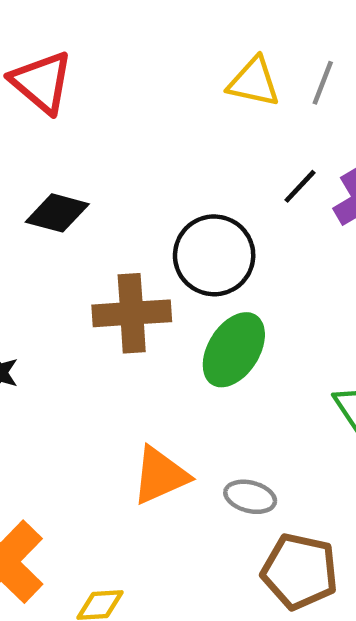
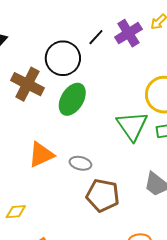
black line: (300, 186) -> (96, 37), moved
brown cross: (132, 313) -> (27, 84), turned 32

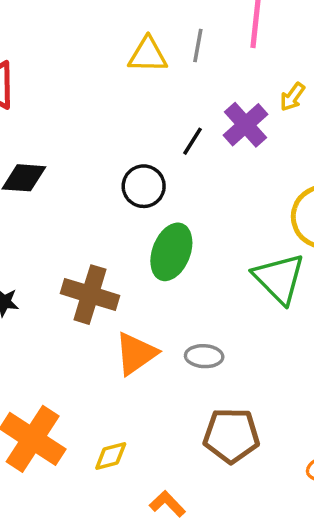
black circle: (63, 58) -> (144, 186), size x0.7
brown cross: (27, 84) -> (90, 295), moved
brown pentagon: (103, 195) -> (231, 435), moved

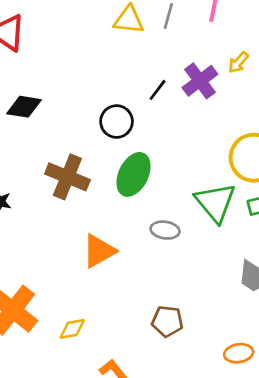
brown cross: (90, 295) -> (67, 177), moved
gray ellipse: (204, 356) -> (165, 230), moved
brown pentagon: (231, 435) -> (167, 321), size x0.7

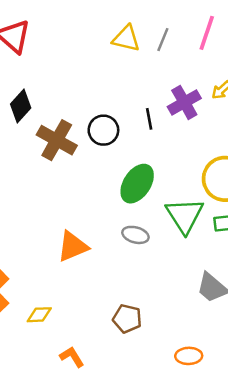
black line: (158, 90) -> (149, 119), moved, turned -55
black diamond: (24, 107) -> (21, 106), turned -64
green ellipse: (134, 174) -> (137, 184), moved
brown cross: (67, 177) -> (57, 140), moved

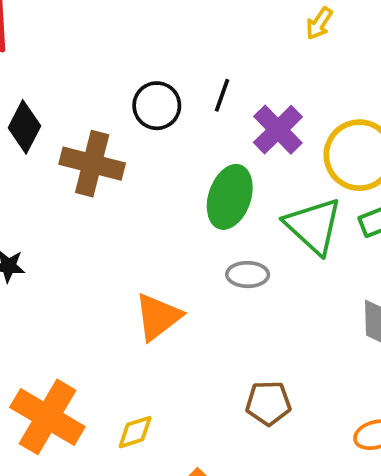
purple cross: (184, 102) -> (278, 130), moved
black line: (149, 119) -> (222, 95), turned 45
black circle: (103, 130) -> (157, 106), moved

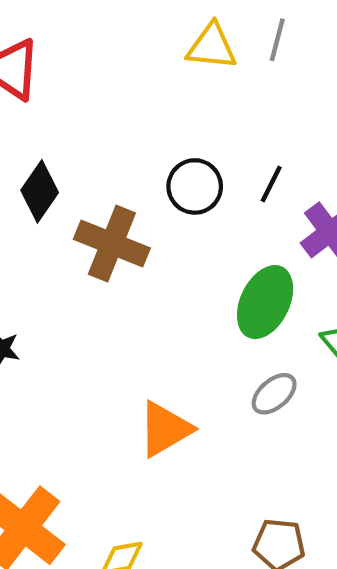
gray ellipse: (248, 275) -> (274, 394), turned -48

